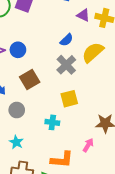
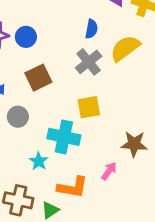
blue semicircle: (66, 40) -> (91, 29), turned -40
cyan cross: (52, 122) -> (64, 137), size x1.6
cyan star: (16, 142) -> (39, 161), moved

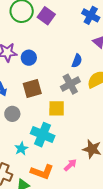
yellow square: (89, 107) -> (57, 108), moved

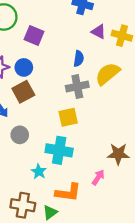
purple square: (46, 16) -> (34, 35), moved
gray cross: (70, 84) -> (77, 86), turned 30
brown square: (32, 89) -> (23, 92), moved

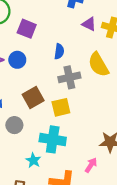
blue semicircle: (79, 59) -> (59, 51), moved
yellow semicircle: (108, 74) -> (98, 65), turned -80
brown square: (23, 92) -> (33, 98), moved

